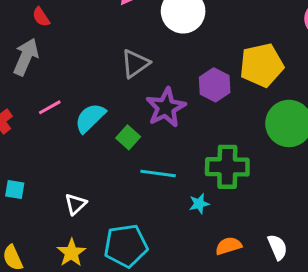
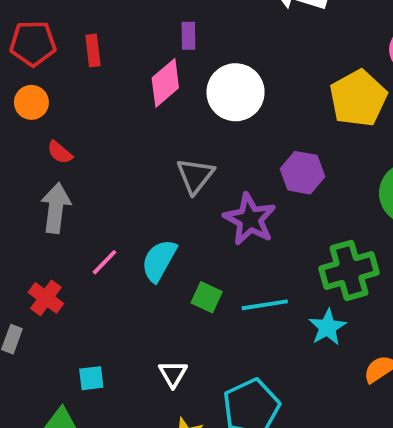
yellow pentagon: (262, 65) -> (358, 98), moved
green square: (128, 137) -> (207, 297), moved
cyan star: (199, 204) -> (328, 327), size x1.4

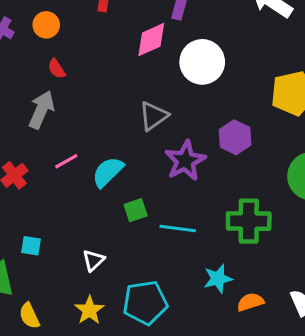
green square: (207, 297) -> (136, 210), turned 30
cyan star: (328, 327) -> (218, 279), moved

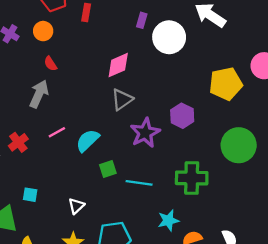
pink diamond: (151, 40) -> (118, 65), moved
white circle: (202, 62) -> (169, 37), moved

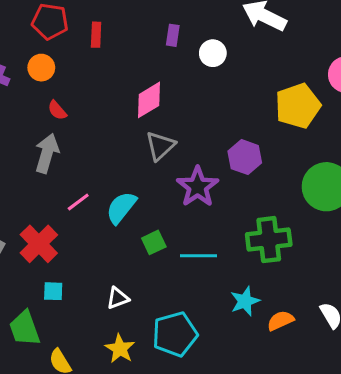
white circle: (169, 37) -> (213, 53), size x0.6
red cross: (18, 142) -> (39, 244), moved, size x1.4
white triangle: (76, 206) -> (118, 298), turned 30

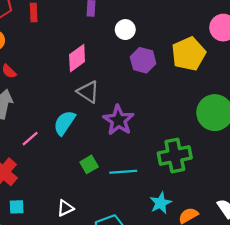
white circle: (213, 53) -> (125, 30), moved
gray triangle: (160, 146) -> (88, 92), turned -40
purple hexagon: (245, 157) -> (143, 60), moved
cyan semicircle: (121, 208) -> (64, 123), moved

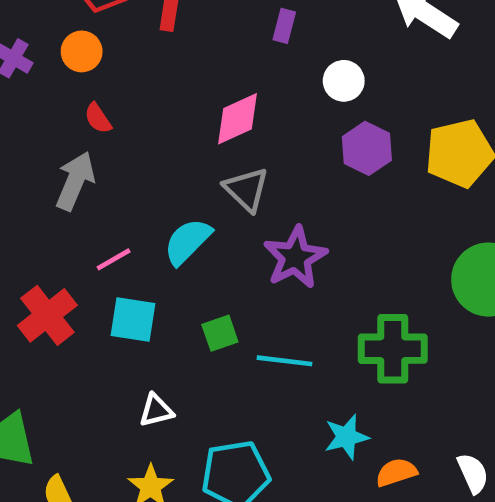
cyan square: (17, 207) -> (133, 320), moved, size x1.5

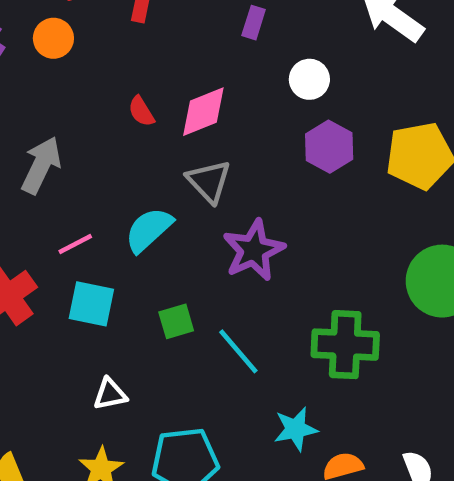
red semicircle: (98, 118) -> (141, 111), moved
cyan line: (285, 361) -> (238, 351), turned 40

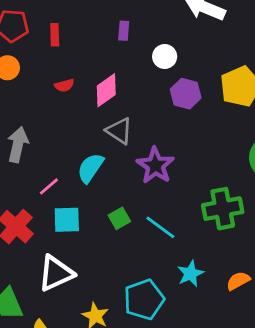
red semicircle: (141, 111) -> (64, 85), moved, turned -60
white triangle: (110, 394) -> (56, 273), moved, size x1.8
cyan star: (296, 429) -> (190, 274), moved

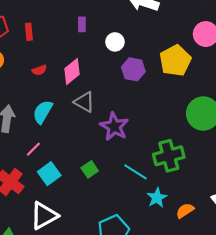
cyan semicircle: (90, 168) -> (43, 112), moved
cyan square: (67, 220) -> (49, 174), turned -30
cyan line: (160, 227) -> (136, 172), moved
cyan star: (190, 274) -> (157, 198), moved

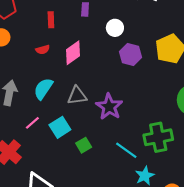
red rectangle: (29, 32) -> (51, 20), moved
gray triangle: (84, 102) -> (77, 96), moved, turned -40
cyan square: (49, 174) -> (60, 127), moved

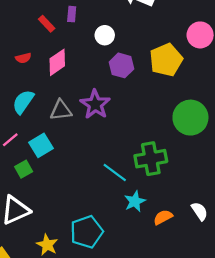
red rectangle: (51, 20) -> (47, 24), moved, turned -42
purple star: (109, 107) -> (95, 104), moved
green square: (84, 145) -> (24, 169), moved

